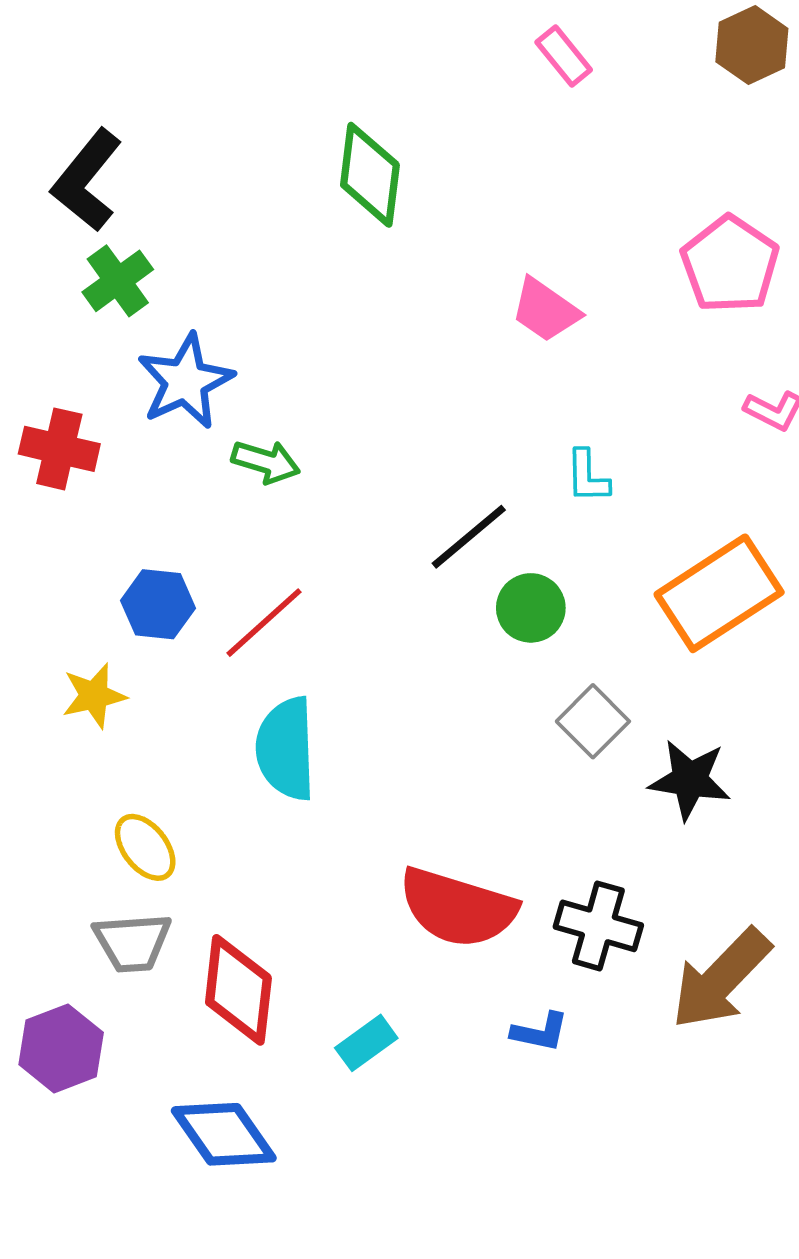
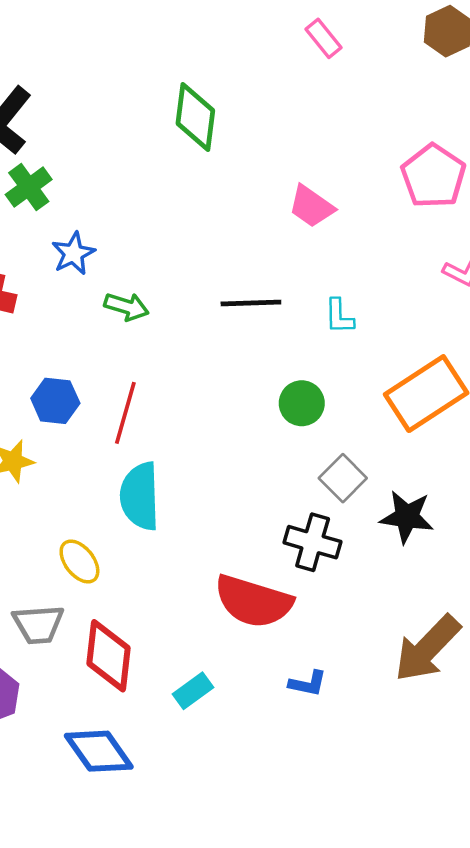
blue star: (185, 381) -> (73, 253), size x0.7
black line: (469, 537) -> (251, 303), moved, turned 38
red line: (264, 623) -> (125, 413), turned -32
yellow ellipse: (145, 847) -> (79, 562), moved
black cross: (598, 926) -> (313, 542), moved

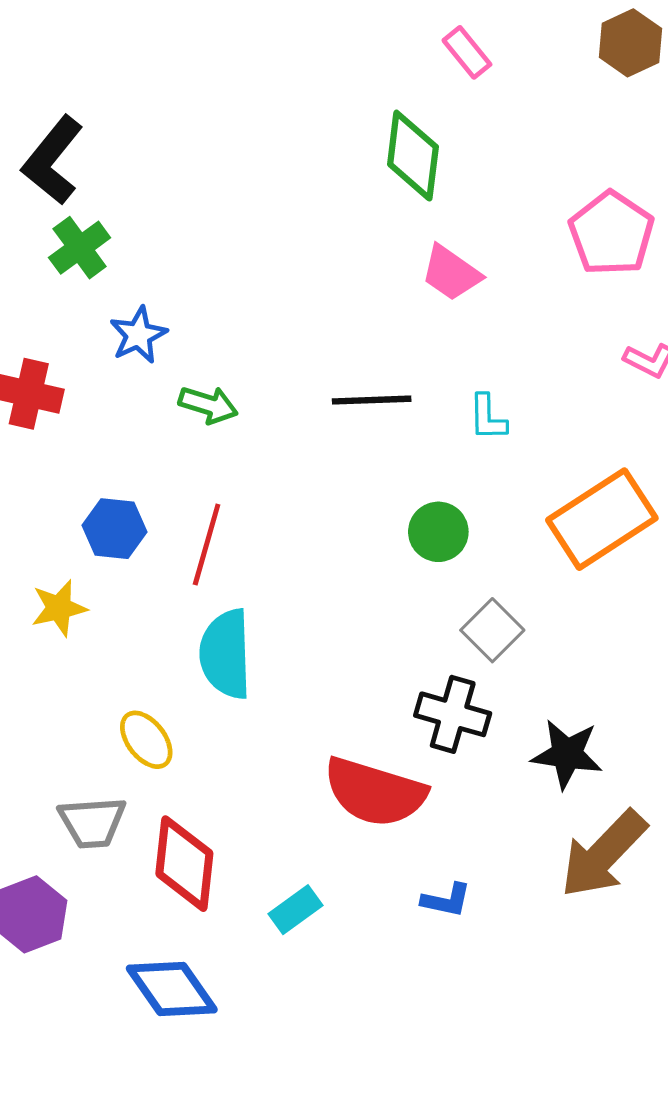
green diamond: (195, 117) -> (413, 156), moved
black star: (407, 517) -> (567, 754), moved

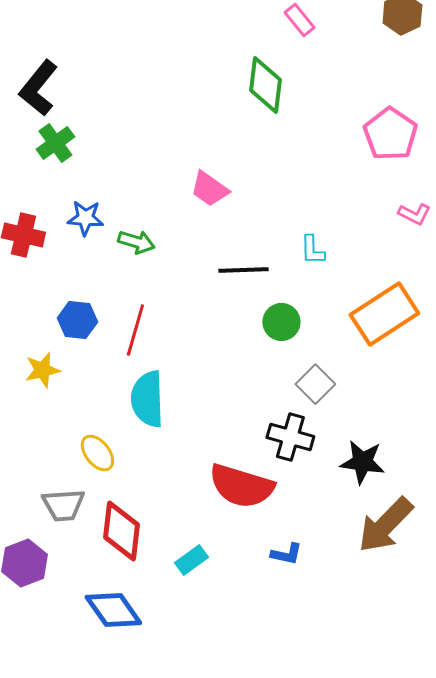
pink trapezoid: (451, 273) -> (209, 189), moved
blue star: (138, 335) -> (85, 218), moved, turned 30
black line: (372, 400) -> (243, 270), moved

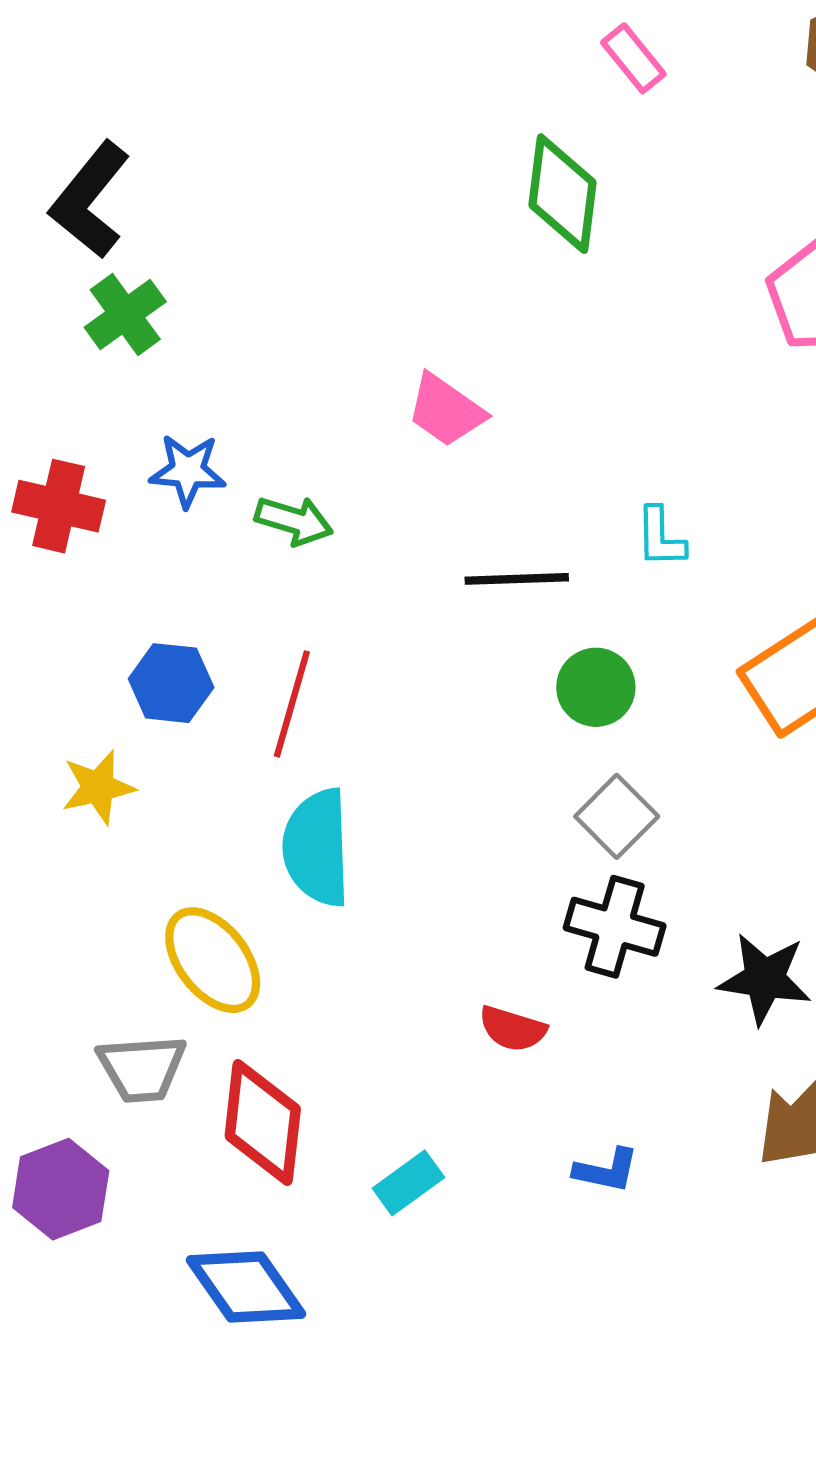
gray square: (315, 384) -> (617, 816), moved
yellow ellipse: (97, 453) -> (213, 960), size x1.4
red semicircle: (241, 486) -> (513, 1029), size x0.5

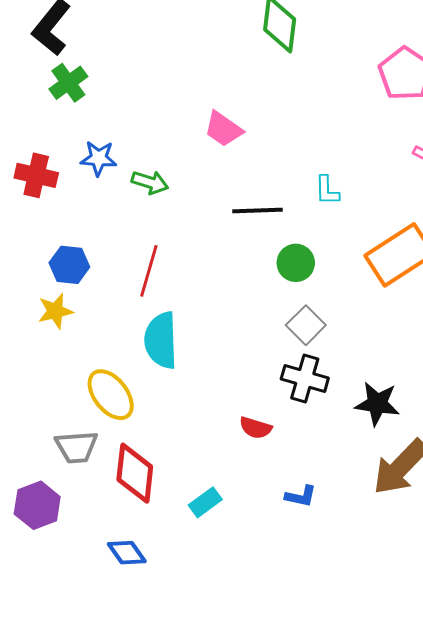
blue hexagon: (171, 683) -> (69, 265), moved
blue diamond: (246, 1287) -> (127, 553), size x0.7

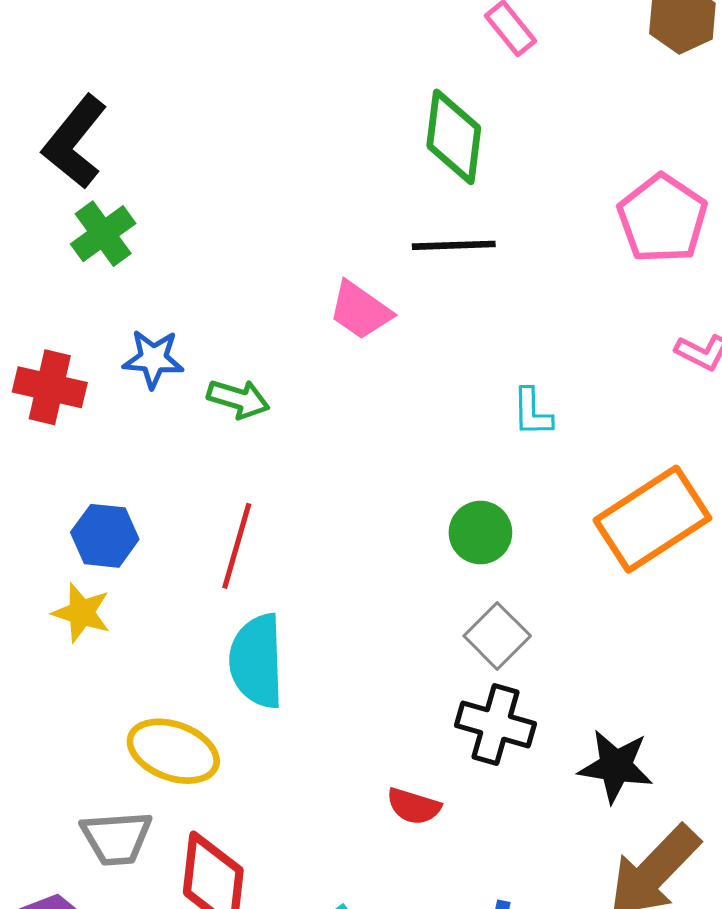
black line: (258, 211) -> (454, 245), moved
yellow star: (55, 311) -> (81, 613), turned 30
yellow ellipse: (111, 395) -> (173, 751), turned -32

